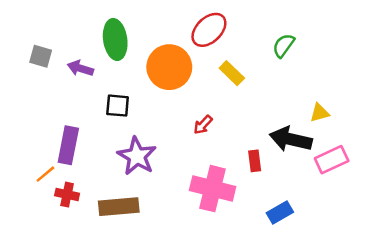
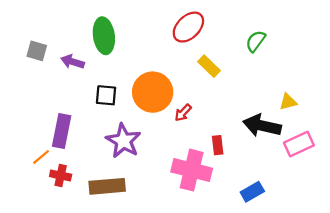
orange circle: (169, 67) -> (153, 92), moved
red rectangle: (255, 161) -> (218, 145), moved

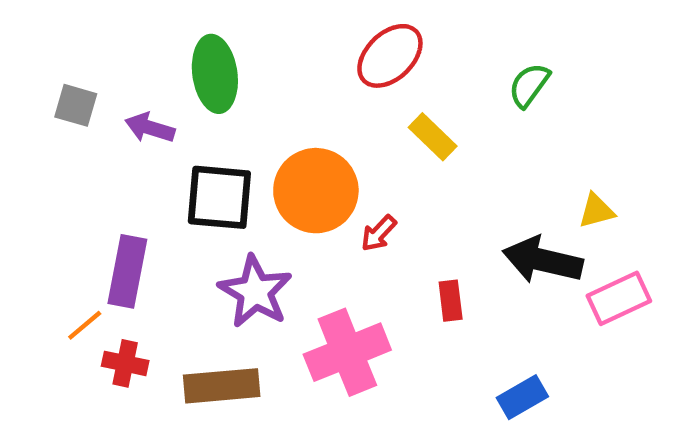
black square: (106, 95) -> (219, 197), size x1.5
pink cross: (192, 170) -> (347, 352), moved, turned -36

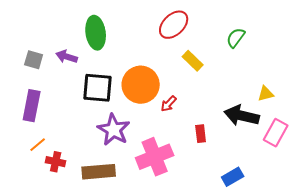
gray square: (76, 105) -> (34, 60), moved
purple rectangle: (127, 271) -> (32, 106), moved
pink rectangle: (619, 298) -> (276, 133), turned -36

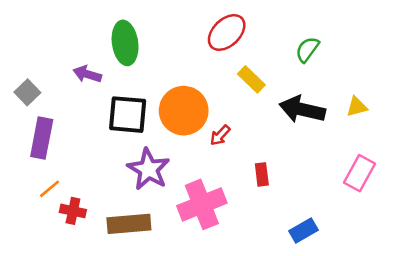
gray square: (34, 60) -> (27, 92), moved, turned 30
yellow triangle: (266, 94) -> (357, 107), moved
black arrow: (242, 116) -> (302, 109), moved

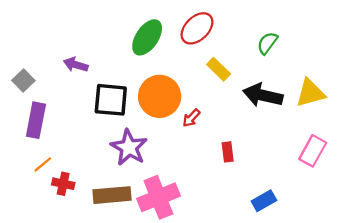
green ellipse: (125, 43) -> (147, 37), moved, turned 42
yellow triangle: (357, 107) -> (310, 93), size x1.6
pink cross: (202, 204) -> (158, 197), moved

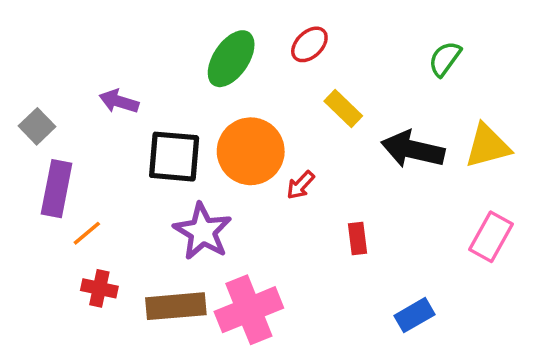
red ellipse: (197, 28) -> (309, 44), size x0.7
green semicircle: (267, 43) -> (445, 59), moved
orange line: (43, 164) -> (87, 233), moved

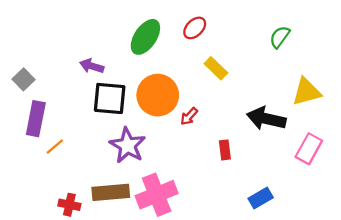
purple arrow: (119, 101) -> (92, 66), moved
black arrow: (413, 149) -> (266, 119), moved
red cross: (99, 288) -> (69, 205), moved

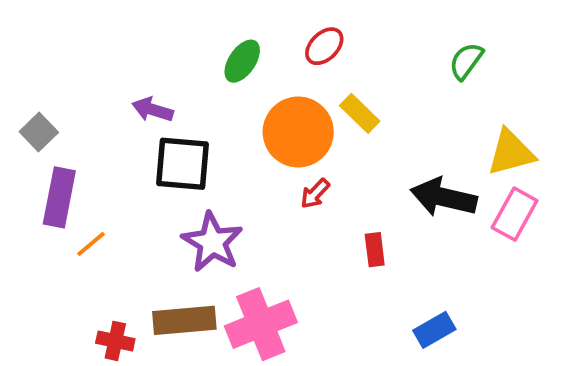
green ellipse: (145, 37) -> (242, 61), size x0.7
orange circle: (158, 95) -> (298, 132), moved
pink rectangle: (309, 149) -> (515, 214), moved

